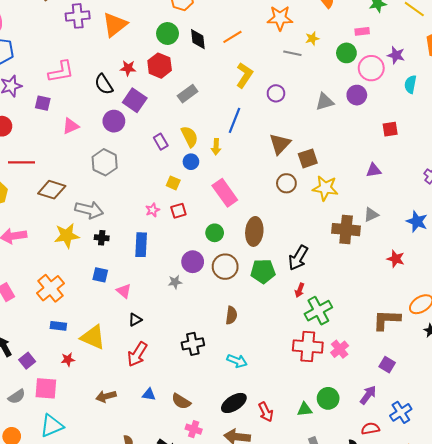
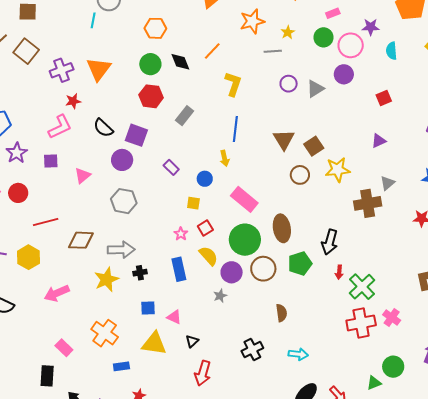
red star: (128, 68) -> (73, 101), moved
purple circle: (276, 93) -> (289, 84), moved
yellow semicircle: (190, 137) -> (208, 256), moved
green circle: (215, 233) -> (245, 240), size x1.8
yellow triangle: (93, 337) -> (154, 344), moved

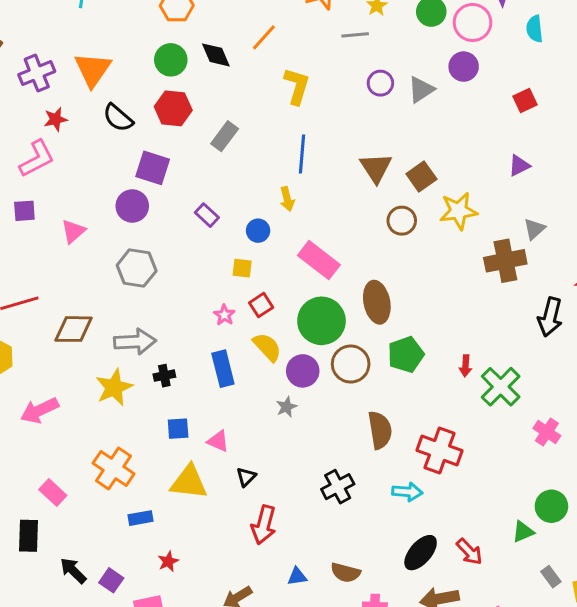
black semicircle: (103, 128) -> (118, 118), moved
black arrow: (330, 242) -> (550, 317), moved
brown semicircle: (281, 313) -> (380, 430), size x1.4
red cross: (361, 323) -> (439, 451), moved, turned 32

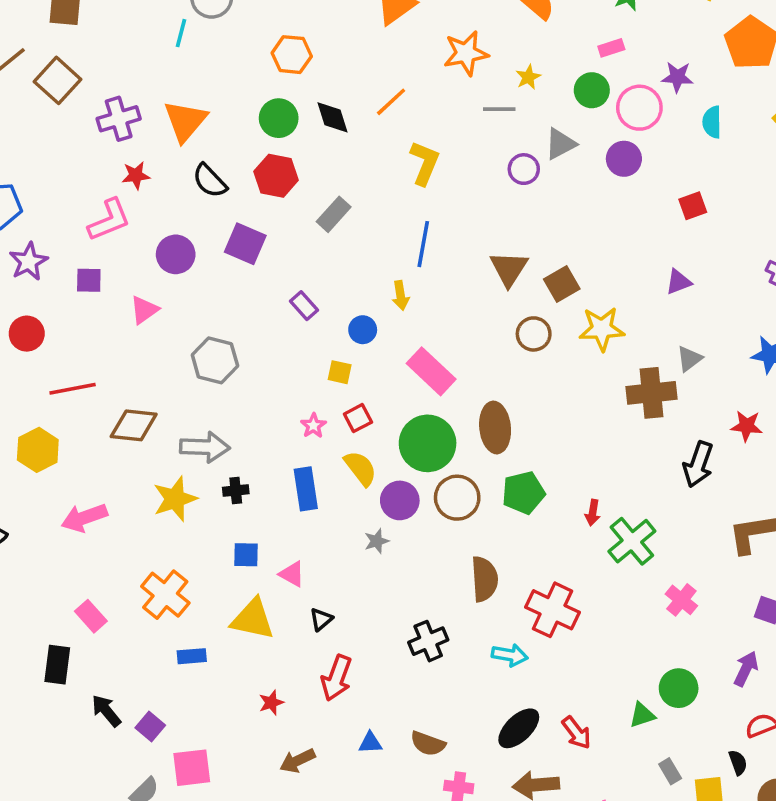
gray triangle: (421, 89) -> (560, 144), moved
purple circle: (132, 206) -> (176, 254), moved
red star: (168, 561) -> (271, 703), moved

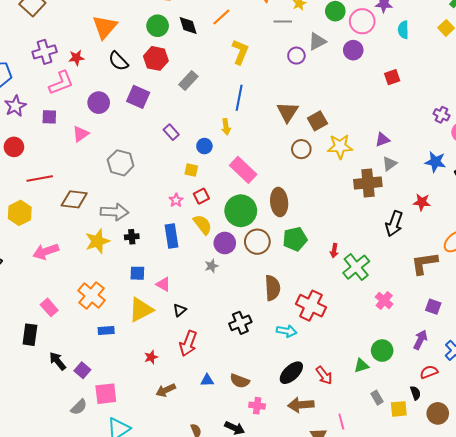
purple cross: (119, 119) -> (45, 52), moved
purple triangle: (678, 282) -> (382, 140), moved
yellow triangle: (253, 619) -> (141, 310), turned -40

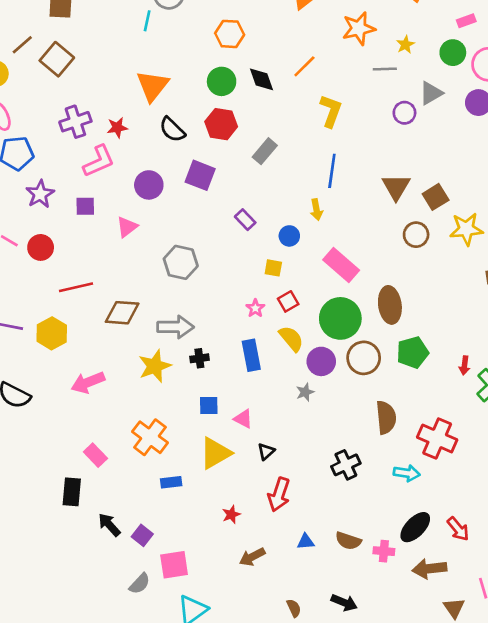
pink cross: (257, 406) -> (384, 551), moved

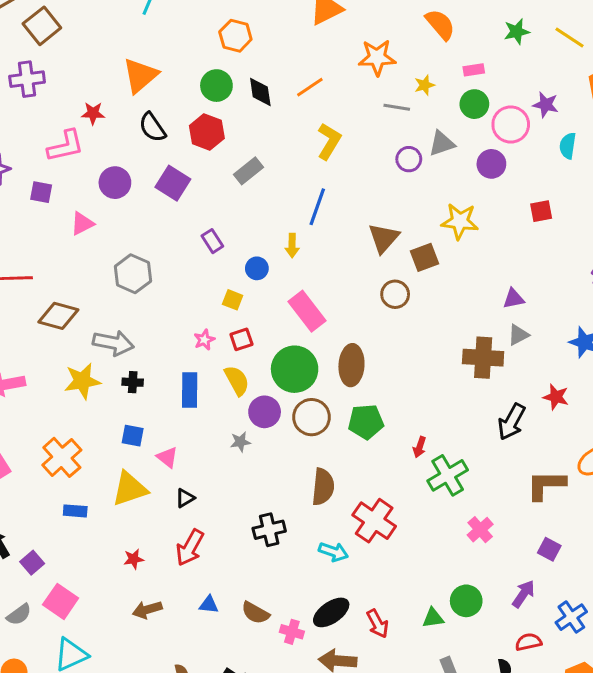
pink rectangle: (466, 21) -> (474, 70), moved
purple cross: (75, 122) -> (27, 79), moved
yellow star: (466, 229) -> (460, 221), moved
pink square: (174, 565) -> (61, 601), turned 32

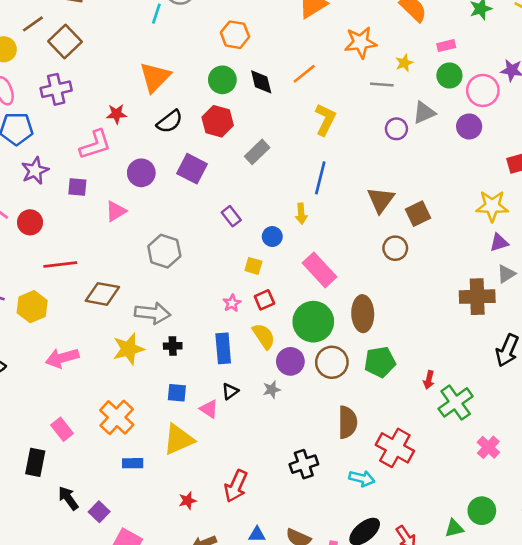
black semicircle: (152, 127) -> (170, 122), turned -88
yellow star: (460, 221) -> (492, 206), moved
black triangle: (185, 498) -> (230, 391), moved

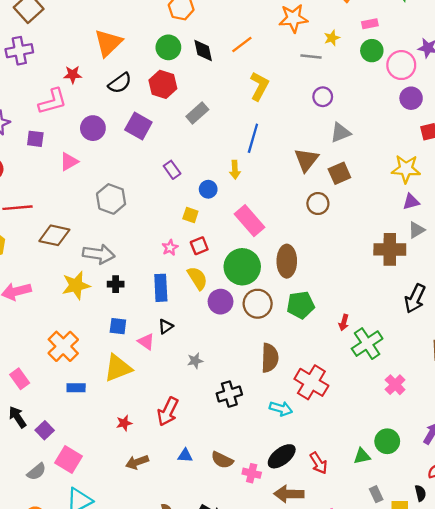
gray triangle: (424, 113) -> (340, 133), moved
purple circle: (469, 126) -> (411, 98), moved
gray star: (272, 390) -> (195, 361), moved
pink rectangle: (62, 429) -> (20, 379), moved

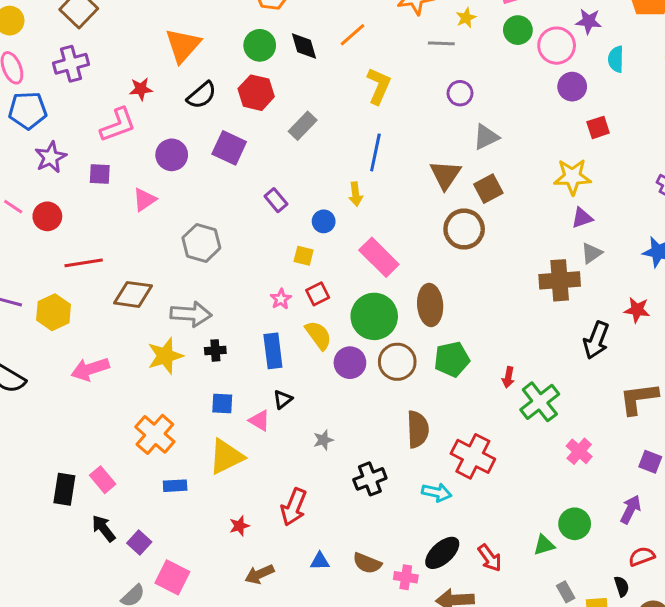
brown circle: (318, 204) -> (464, 229), size x1.4

